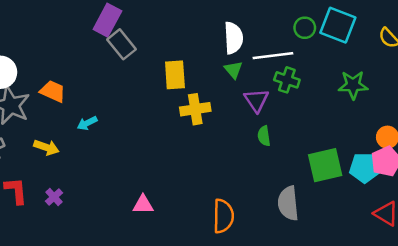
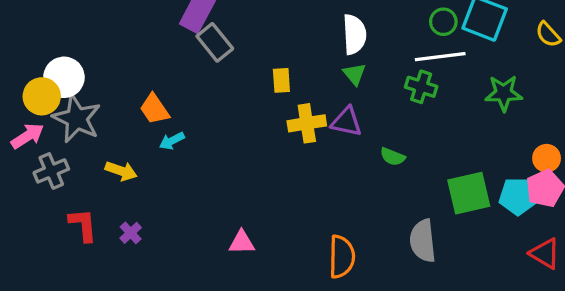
white line: (273, 56) -> (440, 57), moved
yellow rectangle: (175, 75) -> (281, 80), size x0.7
orange trapezoid: (53, 91) -> (154, 109), moved, turned -148
purple triangle: (256, 100) -> (347, 122), moved, turned -44
green semicircle: (264, 136) -> (393, 157), turned -60

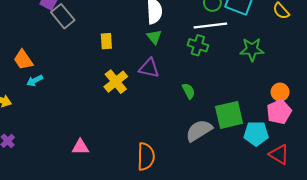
yellow cross: (307, 123) -> (116, 82), moved, turned -30
green semicircle: (393, 157) -> (189, 91), moved, turned -140
cyan pentagon: (518, 196) -> (256, 134), moved
gray semicircle: (423, 241) -> (199, 131), moved, turned 64

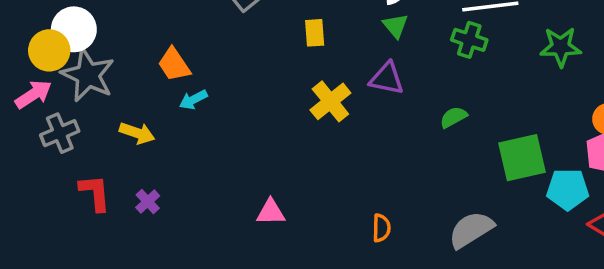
green semicircle: (189, 91) -> (453, 117), turned -91
gray semicircle: (199, 131) -> (471, 230), moved
orange semicircle: (146, 156) -> (381, 228), size x0.6

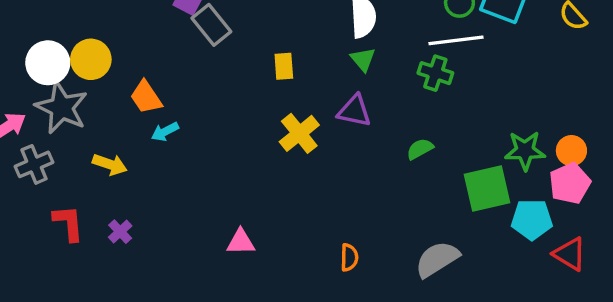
green star: (561, 47) -> (525, 151), moved
yellow circle: (49, 50) -> (91, 59), moved

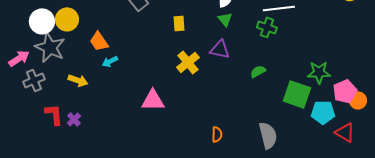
orange circle: (571, 151) -> (358, 100), moved
green square: (487, 189) -> (297, 94), turned 32
purple cross: (120, 232) -> (74, 119), moved
pink triangle: (241, 242) -> (153, 100), moved, size x1.4
gray semicircle: (437, 259) -> (268, 135), turned 108

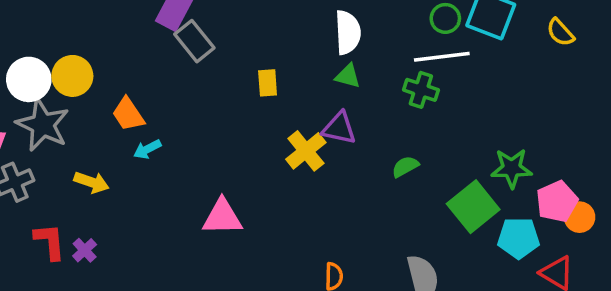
green triangle: (225, 19) -> (348, 76), turned -35
yellow cross: (188, 62) -> (306, 151), moved
green square: (297, 94) -> (473, 207), turned 32

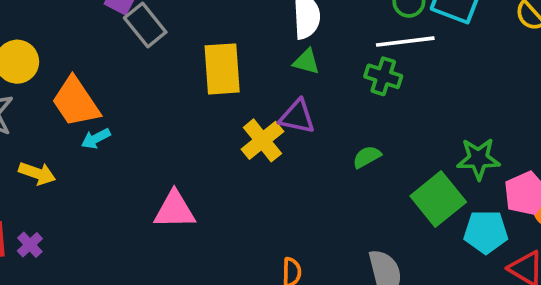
yellow rectangle: (268, 83) -> (222, 69), size x1.8
orange trapezoid: (128, 114) -> (76, 102), size x1.4

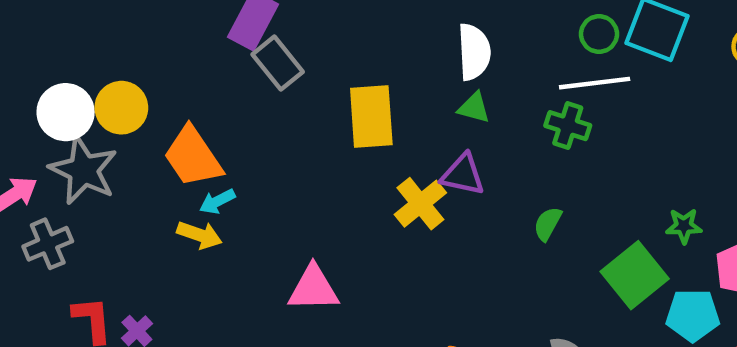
green semicircle: (367, 157) -> (548, 224), turned -32
green star: (478, 159) -> (684, 226), size x0.7
yellow arrow: (37, 173) -> (199, 235), moved

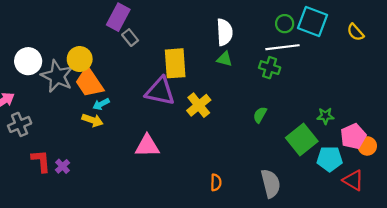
gray rectangle: (278, 63) -> (130, 38), size x0.7
yellow circle: (121, 108) -> (80, 59), moved
gray star: (83, 170) -> (57, 76), moved
purple triangle: (463, 175) -> (160, 91), moved, size x1.4

